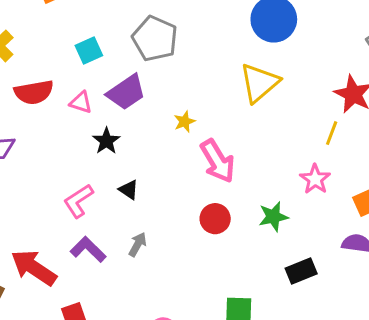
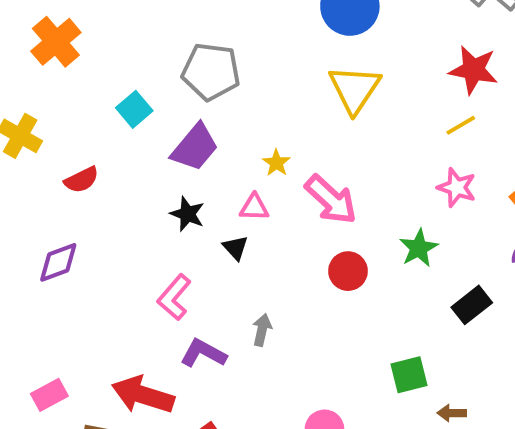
red semicircle: (34, 92) -> (82, 180), size x0.7
pink triangle: (81, 103) -> (254, 207), moved
yellow line: (332, 133) -> (461, 125), turned 55
black triangle: (129, 190) -> (236, 248), moved, turned 30

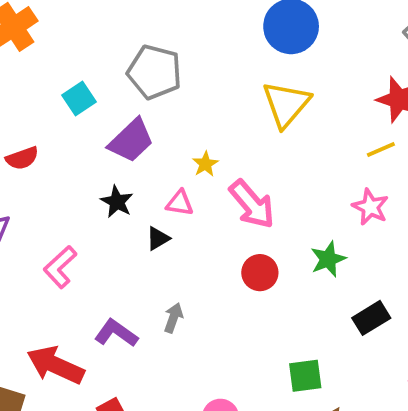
black triangle: (236, 248) -> (158, 238), turned 35
pink L-shape: (174, 297) -> (60, 267), moved

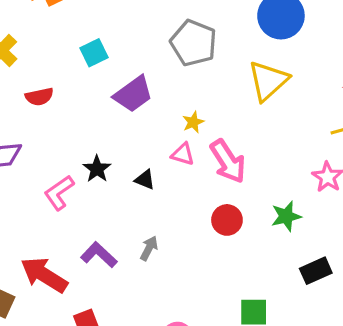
gray pentagon: (155, 72) -> (194, 43), moved
black star: (117, 202) -> (97, 169), moved
pink triangle: (180, 203) -> (183, 154), moved
black triangle: (158, 238) -> (145, 180), turned 45

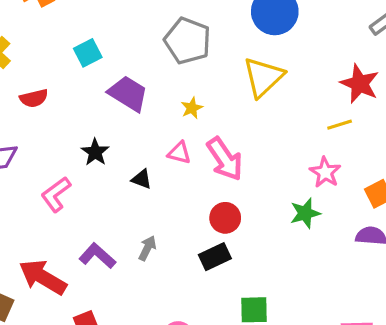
purple trapezoid: (133, 94) -> (128, 94), turned -111
yellow star: (193, 122) -> (192, 108), moved
black star: (97, 169) -> (95, 152), moved
green star: (286, 216) -> (305, 213), moved
black rectangle: (316, 271) -> (215, 257), moved

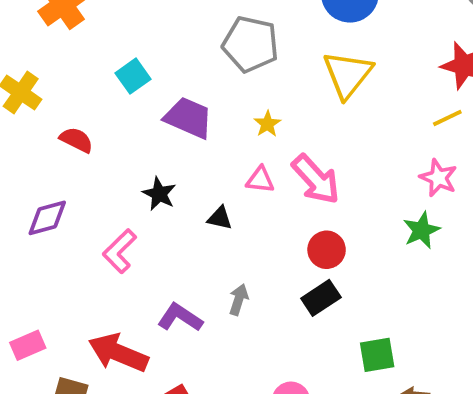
red semicircle: (34, 98) -> (76, 140), turned -132

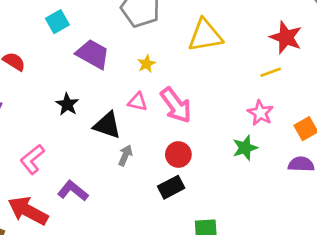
yellow triangle: (348, 74) -> (205, 35), turned 36
black triangle: (220, 218) -> (107, 125), size x1.6
pink L-shape: (120, 251) -> (32, 159), moved
gray arrow: (239, 300) -> (125, 155), moved

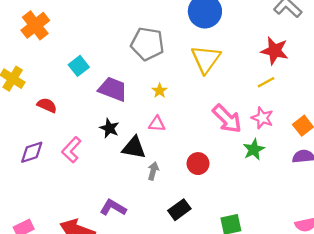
yellow triangle: (205, 35) -> (206, 59), turned -36
black star: (67, 104) -> (109, 128), moved
pink arrow: (176, 105) -> (227, 119), moved
pink L-shape: (32, 159) -> (71, 150), moved
black rectangle: (171, 187) -> (179, 210), moved

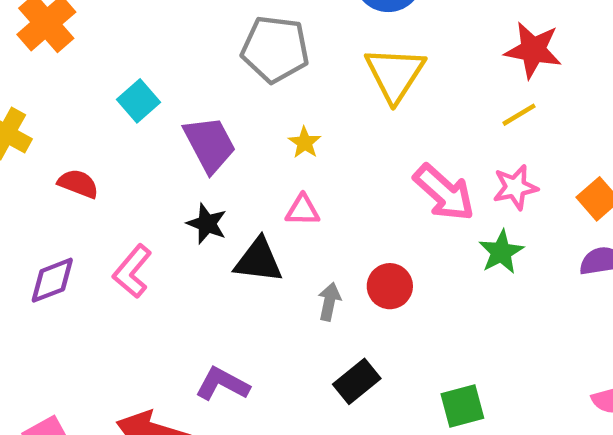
purple trapezoid: (113, 89) -> (210, 144), turned 44
pink star: (262, 118) -> (515, 187), turned -30
gray arrow: (153, 171) -> (329, 302), moved

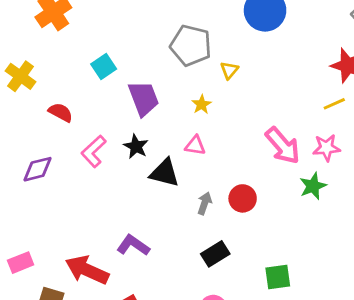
yellow triangle: (395, 74) -> (229, 70), moved, size x0.5
pink L-shape: (132, 271) -> (94, 151), moved

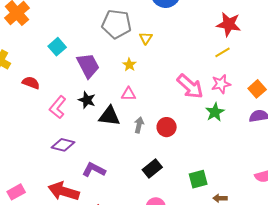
purple diamond: (37, 169) -> (63, 145), moved, turned 35
gray arrow: (205, 203) -> (139, 125), moved

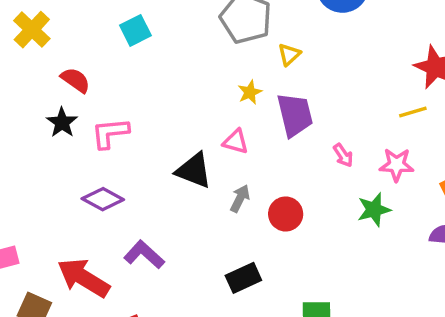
purple trapezoid: (88, 66) -> (295, 115), moved
pink arrow: (190, 86) -> (343, 155), size x0.5
black star: (87, 100) -> (62, 123), moved
pink L-shape: (58, 107) -> (110, 133), turned 30

